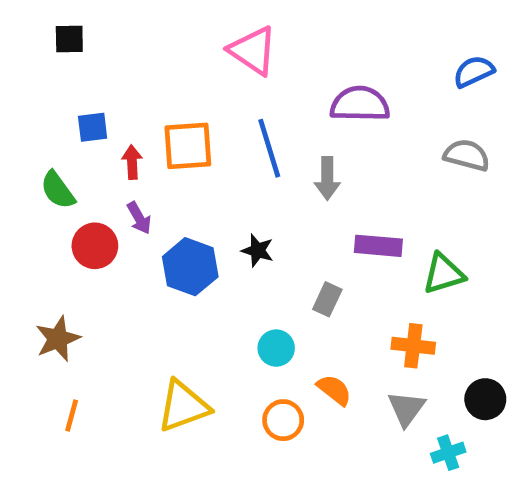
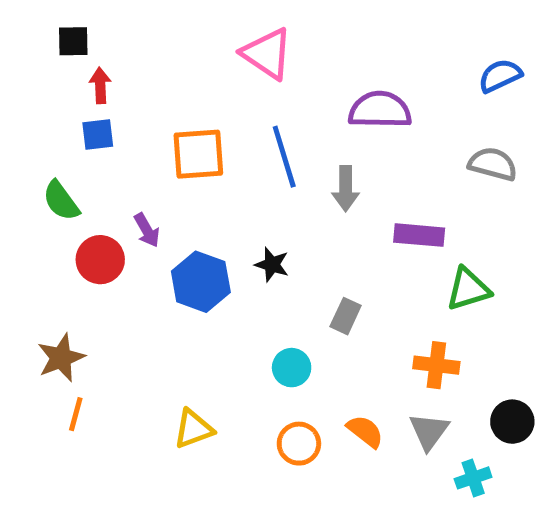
red arrow: (132, 162) -> (100, 85), moved
purple rectangle: (378, 246) -> (419, 235), moved
orange semicircle: (334, 390) -> (365, 431), moved
yellow triangle: (183, 406) -> (193, 429), size x0.7
orange line: (72, 415) -> (76, 414), moved

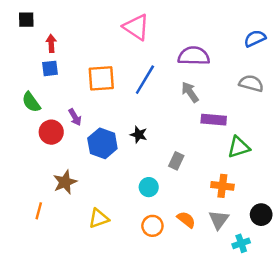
black square: (73, 41) -> (26, 20), moved
blue line: (284, 157) -> (145, 80), turned 48
gray arrow: (346, 188) -> (190, 92), moved, turned 145
brown star: (61, 358) -> (65, 182), moved

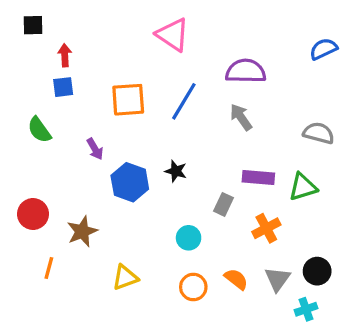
gray semicircle: (251, 83) -> (319, 133), moved
purple rectangle: (214, 120) -> (258, 177), moved
red circle: (51, 132) -> (33, 214), moved
orange cross: (222, 186) -> (266, 228), moved, turned -35
black circle: (261, 215) -> (317, 271), moved

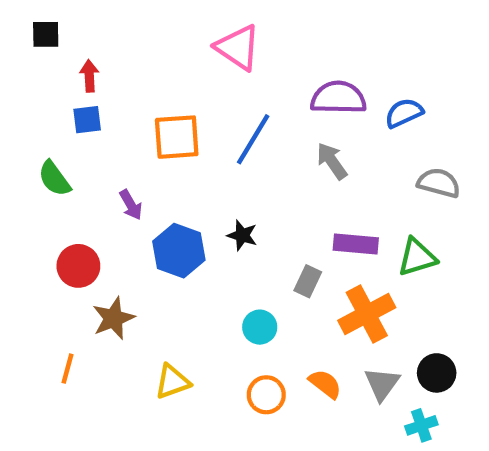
blue semicircle: (323, 49) -> (404, 113), moved
red circle: (33, 214) -> (78, 266), moved
orange cross: (266, 228) -> (367, 314), size x1.4

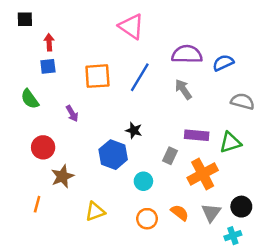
blue hexagon: (179, 251) -> (113, 155), moved

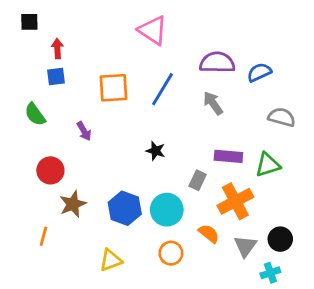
blue hexagon: (113, 155) -> (125, 208), moved
cyan circle: (143, 181) -> (167, 210), size x1.5
yellow triangle: (95, 211) -> (111, 260), moved
orange semicircle: (180, 213) -> (209, 233), moved

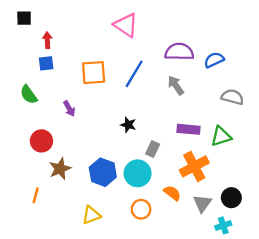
gray rectangle: (198, 180) -> (153, 149), moved

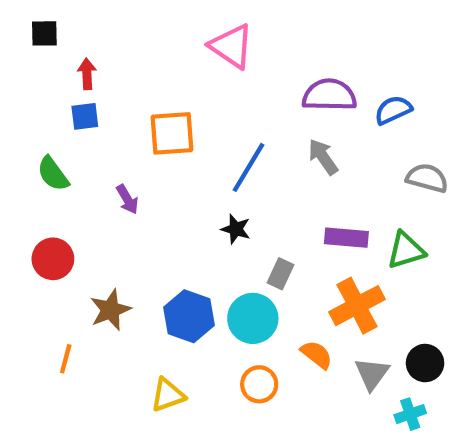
blue line: (134, 74) -> (249, 167), moved
red circle: (41, 141) -> (53, 259), moved

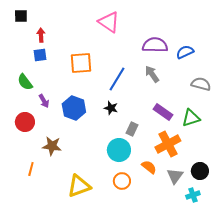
purple arrow: (127, 199) -> (44, 101), moved
purple rectangle: (346, 238) -> (163, 112), turned 30
brown star: (110, 310) -> (52, 146), turned 30
blue hexagon: (189, 316) -> (74, 108), moved
yellow triangle: (168, 395) -> (79, 186), size x1.4

